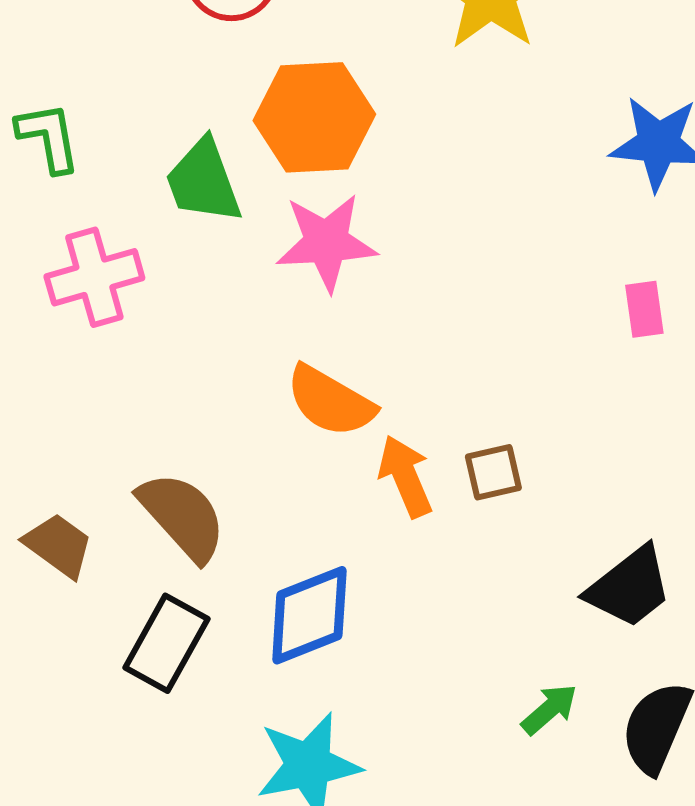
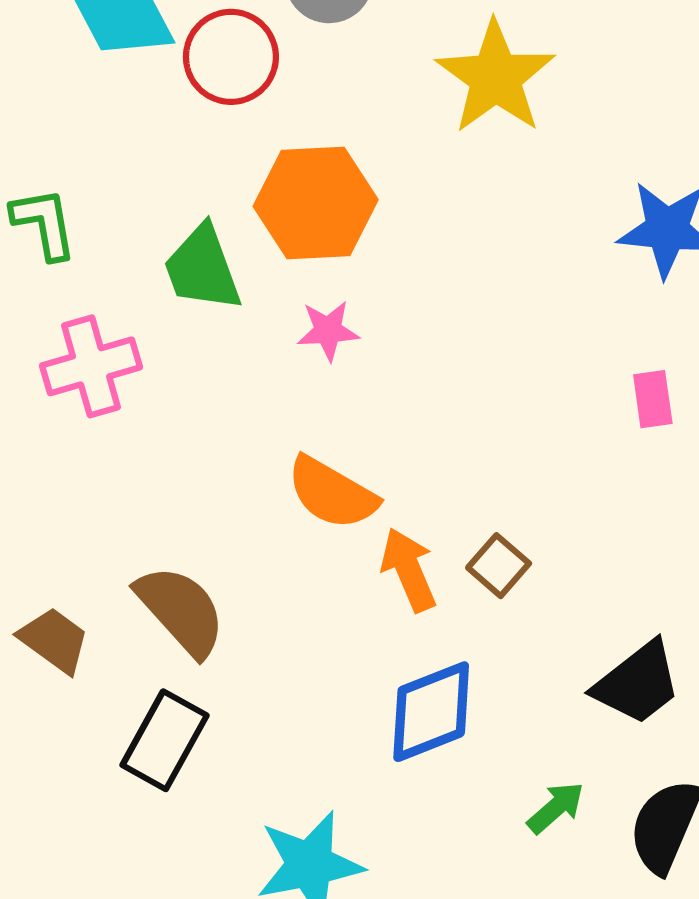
pink star: (326, 242) -> (328, 331), size x0.6
brown square: (493, 472) -> (499, 566), turned -36
blue diamond: (309, 615) -> (431, 712), moved

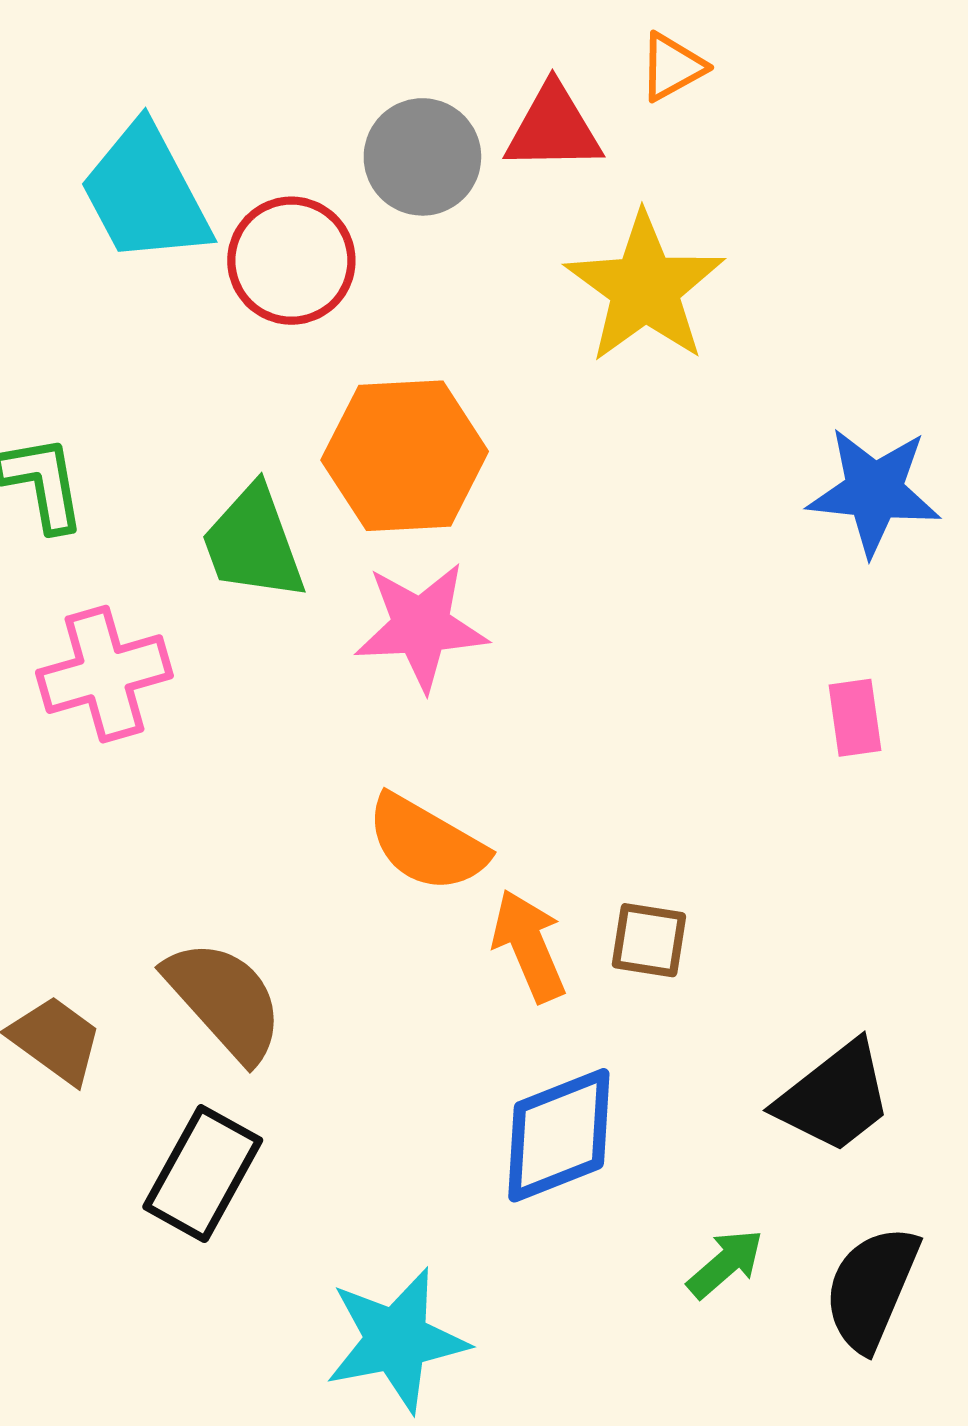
pink star: (328, 331) -> (421, 626), size x1.6
brown square: (499, 566) -> (649, 940), turned -32

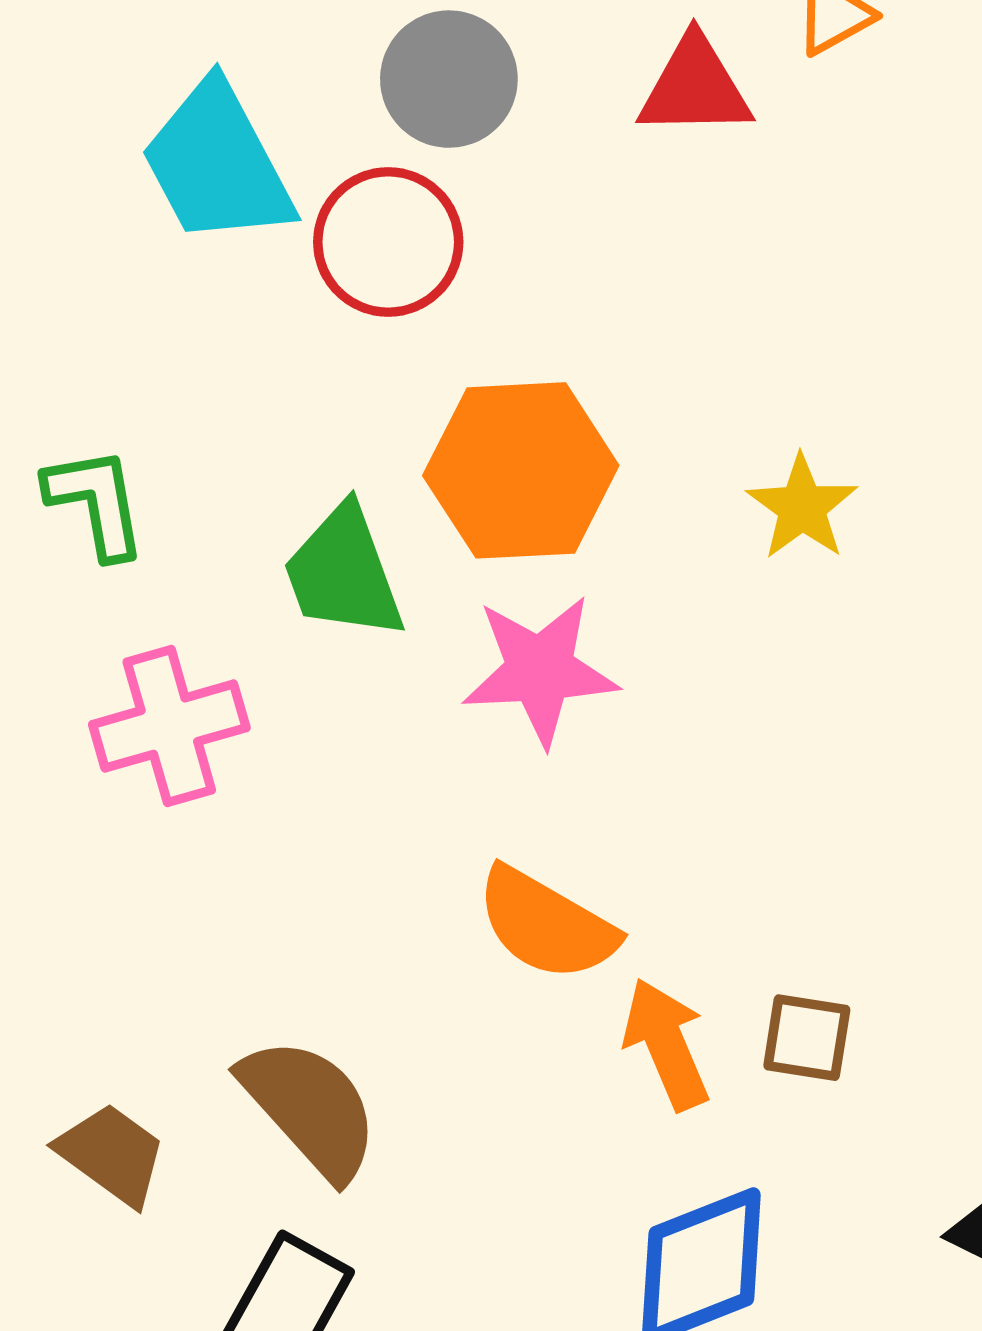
gray circle: (422, 157) -> (449, 79), moved
yellow star: (645, 288) -> (802, 507), moved, size x0.6

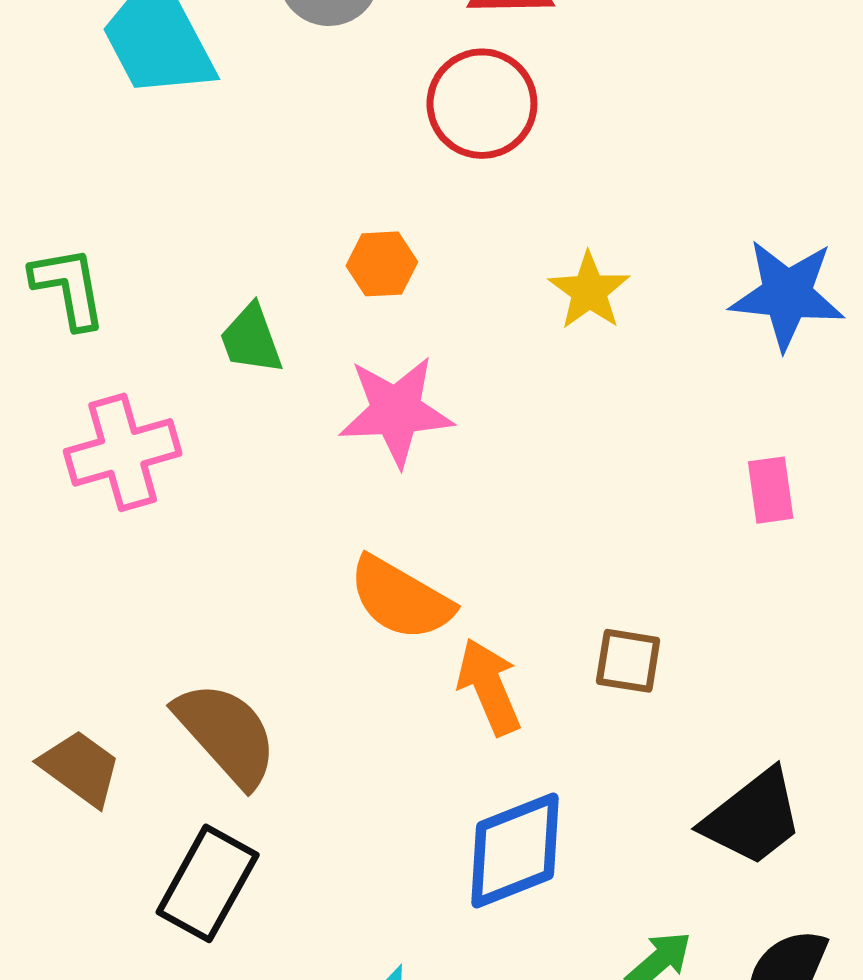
red circle: (388, 242) -> (482, 104), moved
orange hexagon: (521, 470) -> (382, 264), size x0.5
green trapezoid: (343, 573) -> (251, 339), size x0.7
brown square: (807, 1038) -> (628, 661), moved

